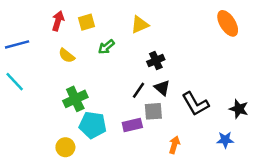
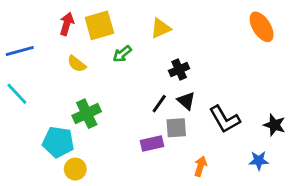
yellow square: (86, 22) -> (99, 25), size x1.5
cyan pentagon: (93, 125) -> (58, 142), moved

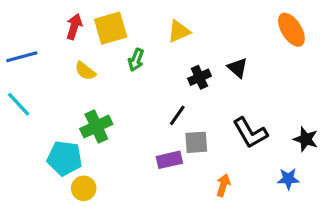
green arrow: (122, 54) -> (136, 60), turned -30
black triangle: (186, 101) -> (237, 68), moved

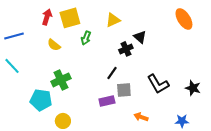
black triangle: (237, 68) -> (140, 37), moved
blue star: (288, 179) -> (182, 121), moved
orange arrow: (223, 185) -> (141, 117), turned -88
yellow circle: (84, 188) -> (63, 121), moved

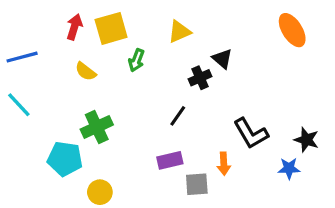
gray square: (124, 90) -> (197, 184), moved
orange arrow: (141, 117) -> (224, 164), moved, turned -112
blue star: (182, 121) -> (289, 168), moved

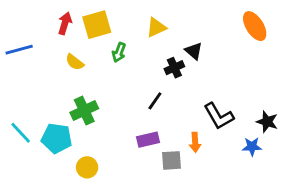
cyan line: (19, 105) -> (21, 133), moved

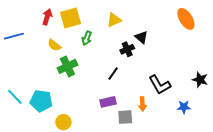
green cross: (84, 111) -> (67, 66), moved
black star: (267, 122) -> (200, 80), moved

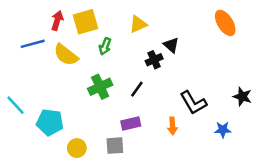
blue line: (14, 36) -> (33, 44), moved
yellow semicircle: (54, 45) -> (66, 55), size x1.5
green cross: (67, 66) -> (100, 87), moved
cyan line: (15, 97) -> (16, 105), moved
gray square: (125, 117) -> (115, 146), moved

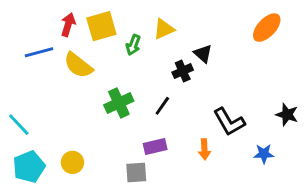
orange ellipse: (225, 23) -> (267, 28), turned 75
green arrow: (105, 46) -> (133, 45), moved
cyan pentagon: (50, 122) -> (29, 167), moved, turned -30
yellow circle: (77, 148) -> (72, 162), moved

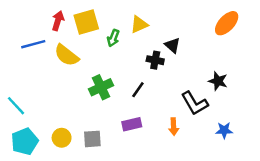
black cross: (183, 71) -> (155, 60), turned 35
black star: (287, 115) -> (218, 81), moved
gray square: (136, 173) -> (92, 139), moved

